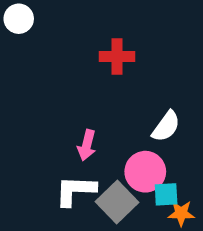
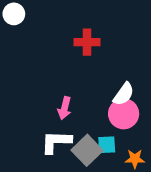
pink circle: (145, 172) -> (124, 114), moved
cyan square: (166, 194) -> (107, 145), moved

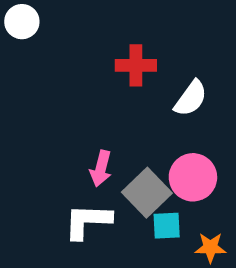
white semicircle: (124, 94) -> (191, 98), moved
gray square: (87, 150) -> (147, 193), moved

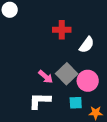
pink arrow: (101, 169) -> (46, 77), turned -63
gray square: (147, 193) -> (67, 74), moved

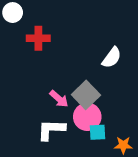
red cross: (62, 30) -> (38, 38), moved
pink circle: (88, 81) -> (87, 117), moved

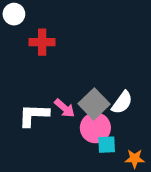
white semicircle: (112, 58) -> (122, 102), moved
white L-shape: (51, 130) -> (34, 115), moved

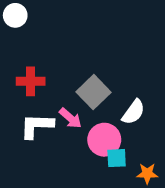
red cross: (42, 42) -> (31, 81), moved
gray square: (94, 104) -> (94, 92), moved

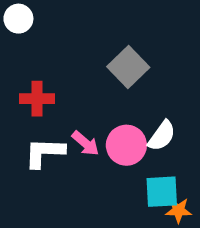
gray square: (94, 92) -> (128, 67), moved
pink circle: (104, 140) -> (126, 145), moved
cyan square: (117, 158) -> (162, 192), moved, size x1.4

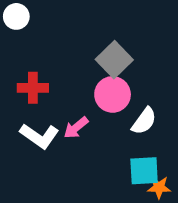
pink arrow: (85, 143) -> (76, 128), turned 100
pink circle: (126, 145) -> (113, 94), moved
white L-shape: (44, 153) -> (39, 136), turned -147

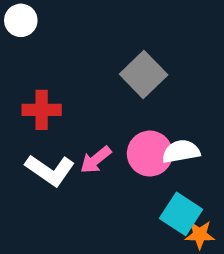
pink circle: (113, 94) -> (150, 154), moved
white semicircle: (144, 121) -> (181, 151), turned -136
cyan square: (144, 171) -> (181, 214), turned 36

